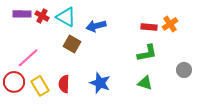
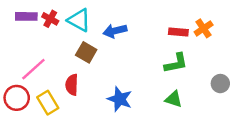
red semicircle: (64, 84) -> (72, 85), moved

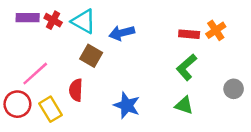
green L-shape: (176, 63) -> (187, 67), turned 150

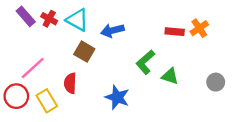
purple rectangle: (28, 18) -> (26, 16), turned 48
green L-shape: (187, 67) -> (145, 62), moved
green triangle: (184, 105) -> (170, 76), moved

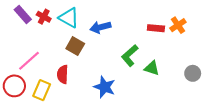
yellow rectangle: (47, 101) -> (42, 90), turned 54

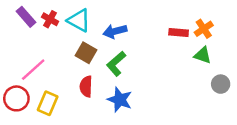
green L-shape: (130, 56) -> (116, 64), moved
green triangle: (152, 68) -> (203, 55), moved
red semicircle: (63, 74) -> (86, 86), moved

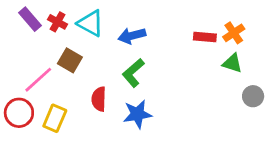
brown square: (86, 53) -> (70, 60), moved
blue star: (120, 100) -> (137, 114), turned -30

